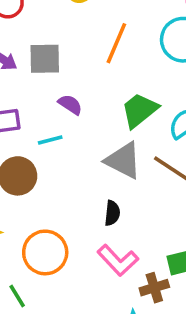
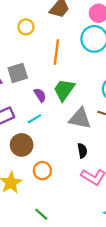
purple semicircle: (70, 105) -> (40, 95), turned 40
green trapezoid: (140, 110) -> (64, 90), moved
orange circle: (45, 252) -> (42, 171), moved, size x0.7

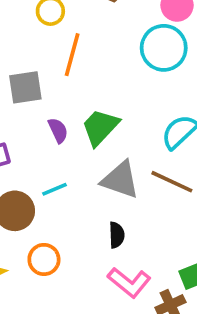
orange line: (56, 52) -> (72, 55), moved
cyan line: (34, 119) -> (54, 189), moved

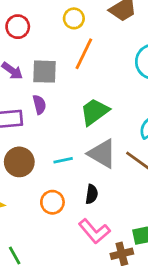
purple semicircle: (58, 130) -> (39, 105), moved
cyan line: (54, 189) -> (63, 160), moved
orange circle: (44, 259) -> (52, 202), moved

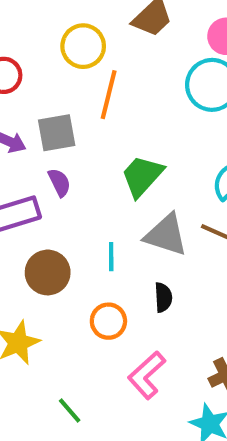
yellow circle: (74, 18) -> (83, 46), size x1.4
cyan line: (63, 160) -> (111, 257), turned -66
pink L-shape: (94, 231) -> (147, 375), moved, turned 100

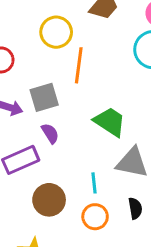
green trapezoid: (142, 176) -> (110, 122), turned 88
orange circle: (108, 321) -> (95, 217), moved

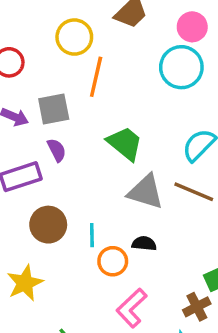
cyan line: (94, 183) -> (92, 235), moved
black semicircle: (135, 208) -> (144, 244), turned -80
orange circle: (95, 217) -> (113, 261), moved

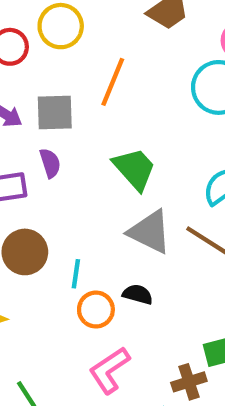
yellow circle: (74, 37) -> (61, 26), moved

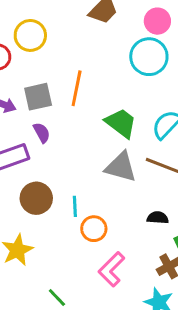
orange line: (113, 82) -> (77, 88), moved
green trapezoid: (134, 169) -> (121, 123), moved
black semicircle: (138, 294) -> (158, 218), moved

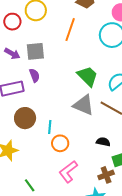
orange line: (77, 88) -> (70, 30), moved

